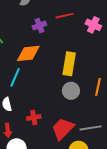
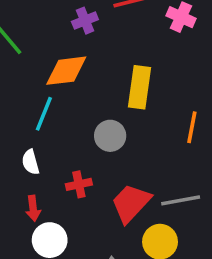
gray circle: (71, 91) -> (110, 136), moved

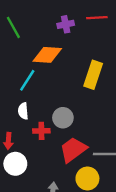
gray circle: (110, 136) -> (63, 118), moved
white semicircle: (30, 162) -> (23, 111), moved

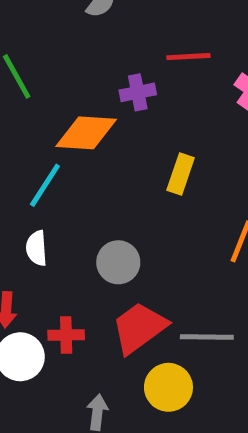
purple cross: (66, 24) -> (138, 92), moved
yellow rectangle: (93, 75) -> (181, 174), size x0.7
red cross: (41, 131) -> (66, 335), moved

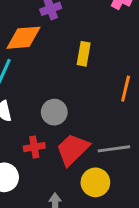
red cross: (66, 335) -> (34, 147), moved

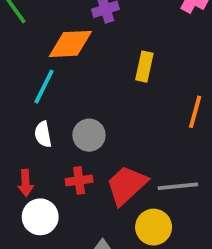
gray circle: (54, 112) -> (89, 135), moved

